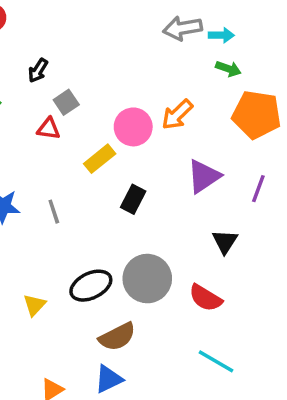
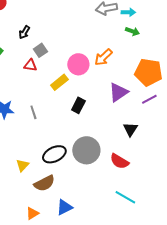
orange pentagon: (257, 115) -> (148, 72), moved
purple line: (258, 189) -> (149, 99), turned 42
brown semicircle: (117, 337) -> (44, 183), moved

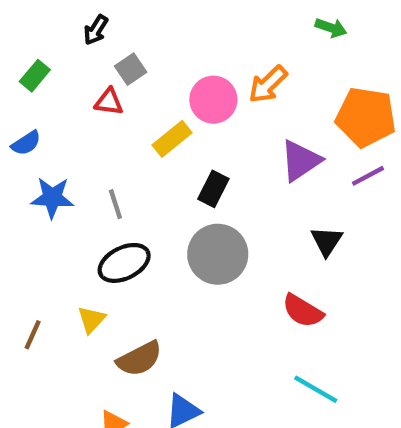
gray circle: (86, 150) -> (218, 254), moved
black ellipse: (54, 154) -> (124, 263), moved

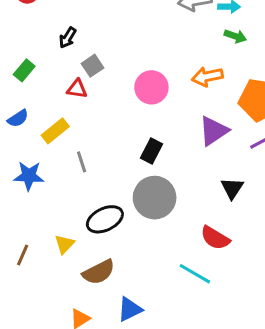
orange arrow: (268, 84) -> (207, 77), moved, turned 32
yellow rectangle: (172, 139) -> (55, 131), moved
blue star: (52, 198) -> (29, 176), moved
black ellipse: (124, 263) -> (105, 219), moved
cyan line: (316, 389) -> (195, 274), moved

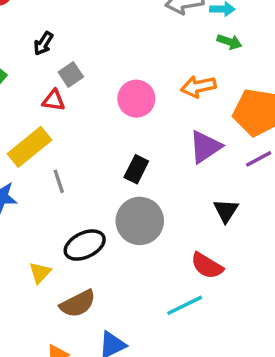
yellow rectangle: (55, 131) -> (30, 147), size x1.4
cyan line: (195, 274) -> (185, 305), turned -56

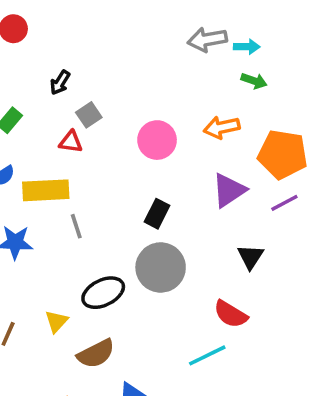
yellow rectangle: (30, 147) -> (46, 190), turned 36

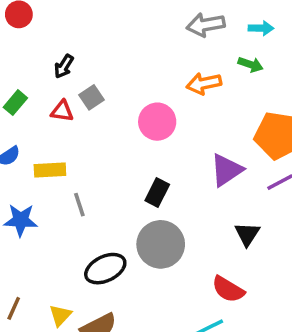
cyan arrow: (247, 47) -> (261, 28), moved
orange arrow: (222, 127) -> (204, 84), moved
red triangle: (71, 142) -> (62, 111), moved
yellow rectangle: (46, 190) -> (50, 170), size x0.7
yellow triangle: (56, 321) -> (60, 315), moved

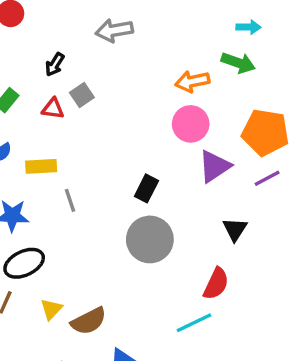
gray arrow: (206, 25) -> (114, 30), moved
green arrow: (251, 65) -> (238, 63), size x1.4
pink circle: (157, 122) -> (191, 124), moved
black ellipse: (105, 269) -> (24, 263), moved
red semicircle: (228, 289) -> (216, 284), turned -96

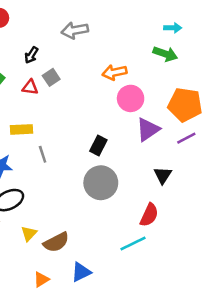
orange arrow: (192, 81) -> (114, 72), moved

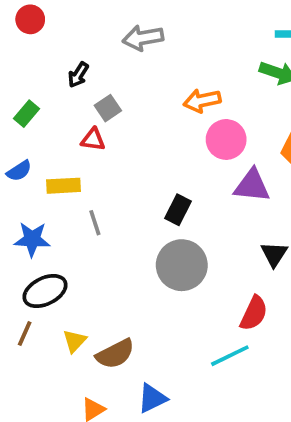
red triangle: (30, 87) -> (93, 139), moved
purple triangle: (148, 129) -> (252, 186), turned 40

